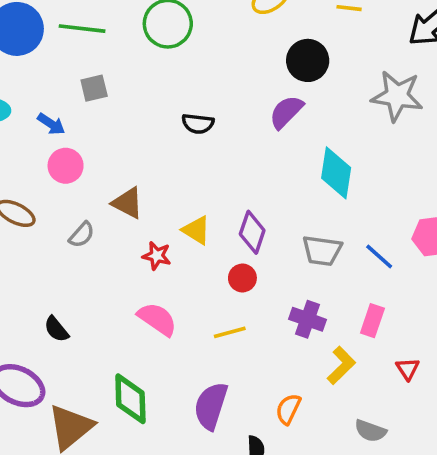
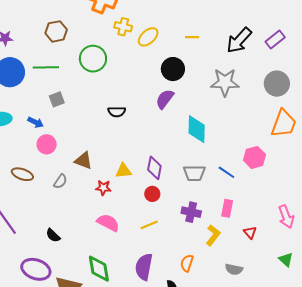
yellow triangle: (196, 230) -> (123, 171), turned -30

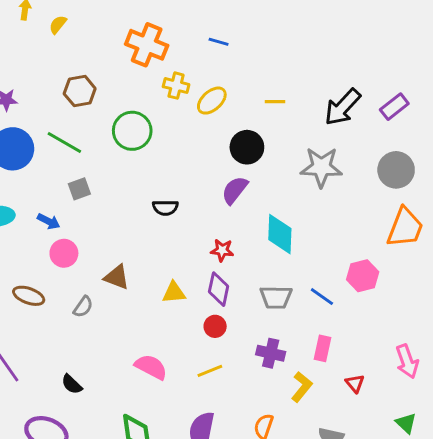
green line: (46, 67) -> (64, 143), turned 30
red star: (103, 188) -> (222, 250), moved

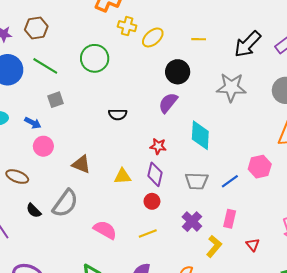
brown hexagon: (80, 91) -> (36, 28), moved
blue line: (322, 297) -> (230, 181), turned -72
gray semicircle: (83, 307) -> (65, 203), moved, size x1.8
purple cross: (271, 353) -> (192, 222), turned 30
black semicircle: (72, 384) -> (34, 211), moved

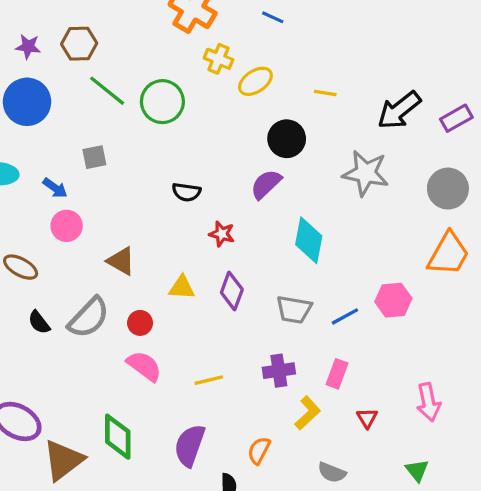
green line: (45, 66) -> (107, 91), moved
red star: (158, 146) -> (222, 234), moved
red circle: (152, 201) -> (140, 323), moved
purple cross: (192, 222) -> (279, 371), turned 30

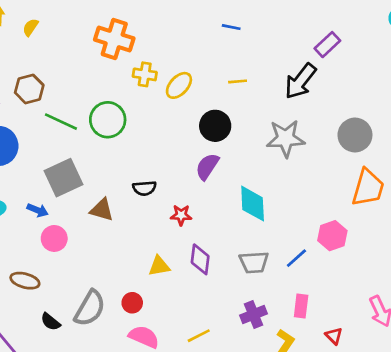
blue line: (273, 17) -> (231, 27), moved
purple rectangle: (456, 118) -> (327, 45), moved
gray square: (94, 157) -> (63, 178), size x1.8
brown triangle: (121, 261) -> (102, 210), moved

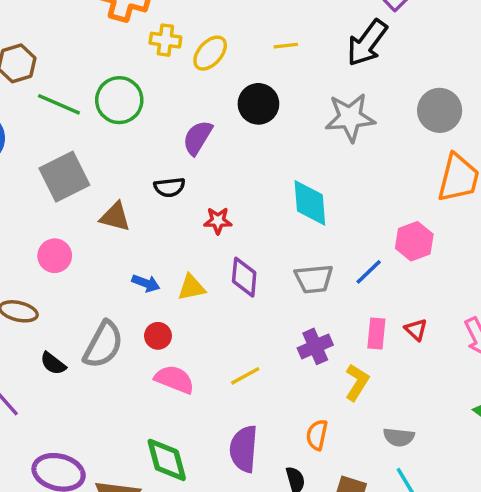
purple semicircle: (207, 166) -> (198, 138), moved
blue arrow: (38, 210) -> (146, 283), moved
red triangle: (334, 336) -> (416, 330), moved

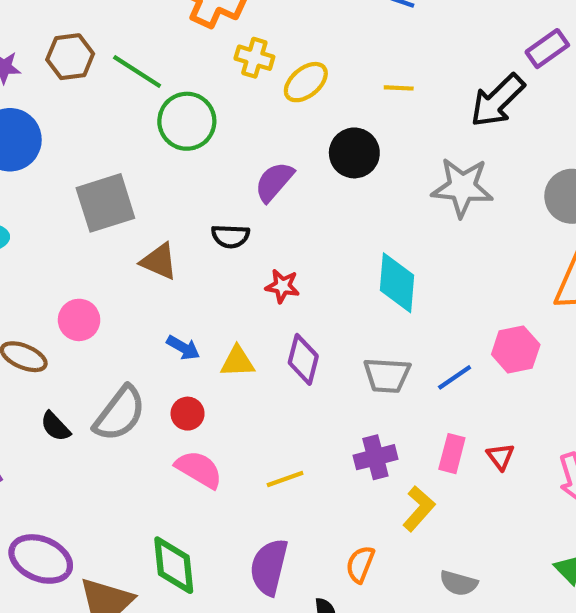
green line: (59, 104) -> (137, 71), moved
pink circle: (55, 256) -> (79, 320), moved

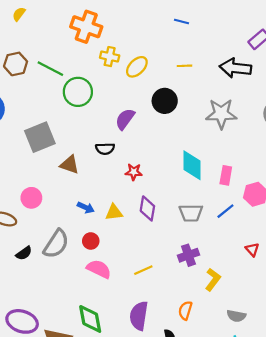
black arrow: (497, 101) -> (235, 68), turned 56
black semicircle: (55, 426) -> (24, 253), turned -77
pink rectangle: (452, 454) -> (226, 175), moved

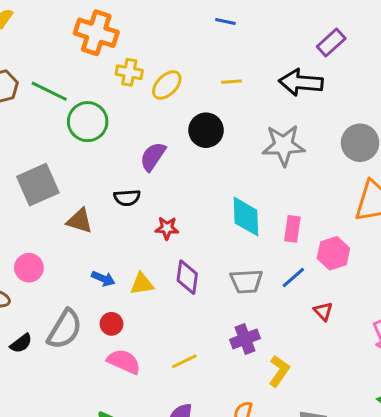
red triangle: (252, 250) -> (323, 311), moved

